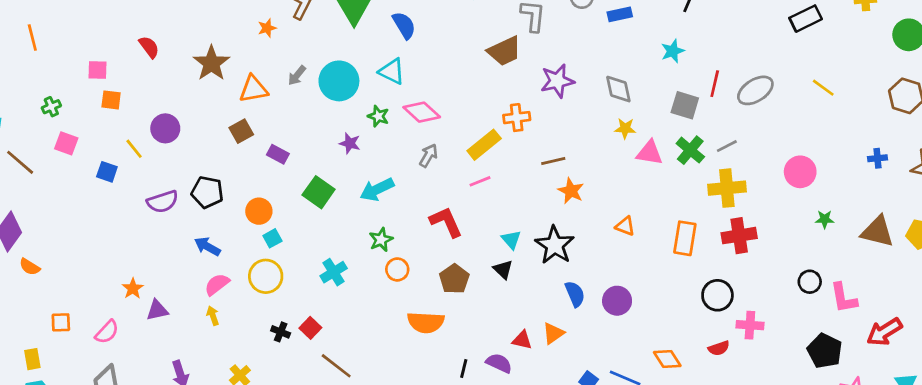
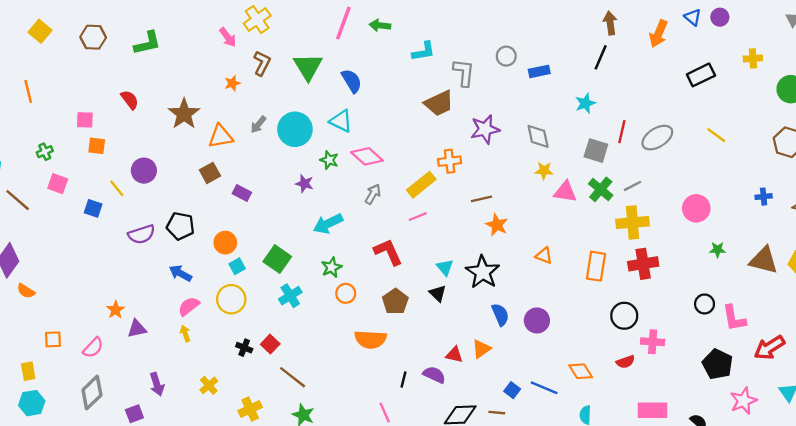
green square: (319, 192) -> (277, 259), moved

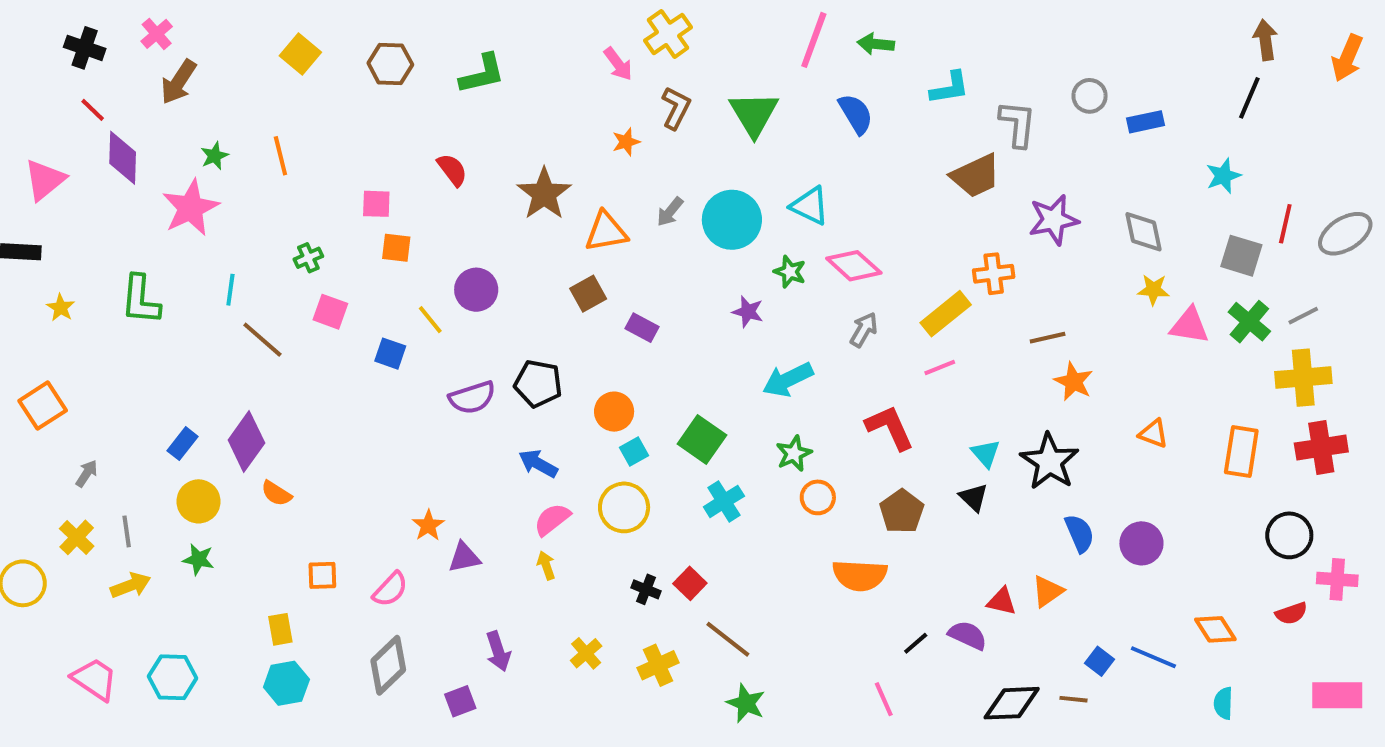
blue semicircle: (352, 81) -> (856, 114), moved
black line: (404, 379) -> (916, 643), turned 35
yellow cross: (250, 409) -> (658, 665), moved

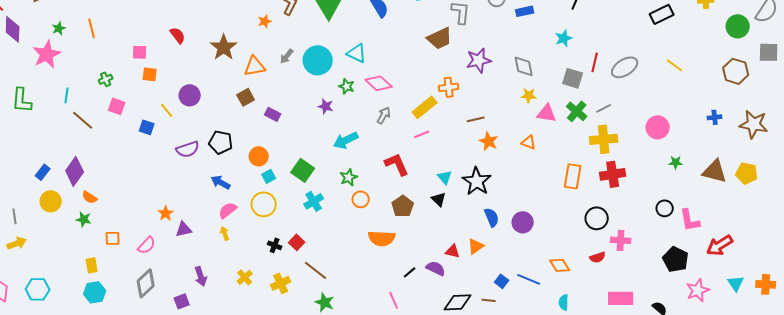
orange triangle: (1153, 434) -> (529, 142), moved
green star: (199, 559) -> (84, 219), moved

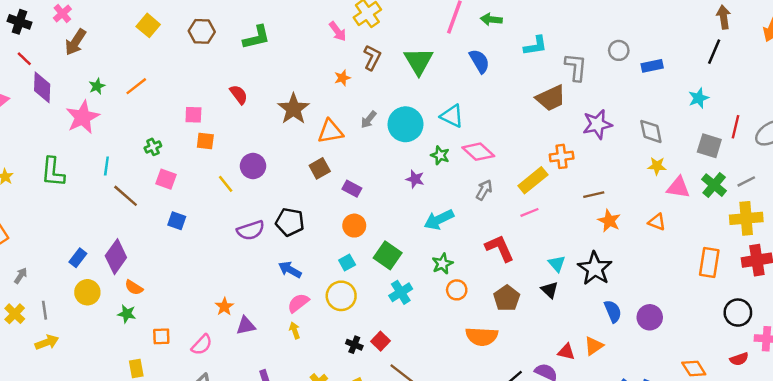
orange line: (92, 28) -> (136, 86), turned 66
blue square: (147, 127) -> (177, 221), moved
orange circle: (259, 156) -> (354, 226), moved

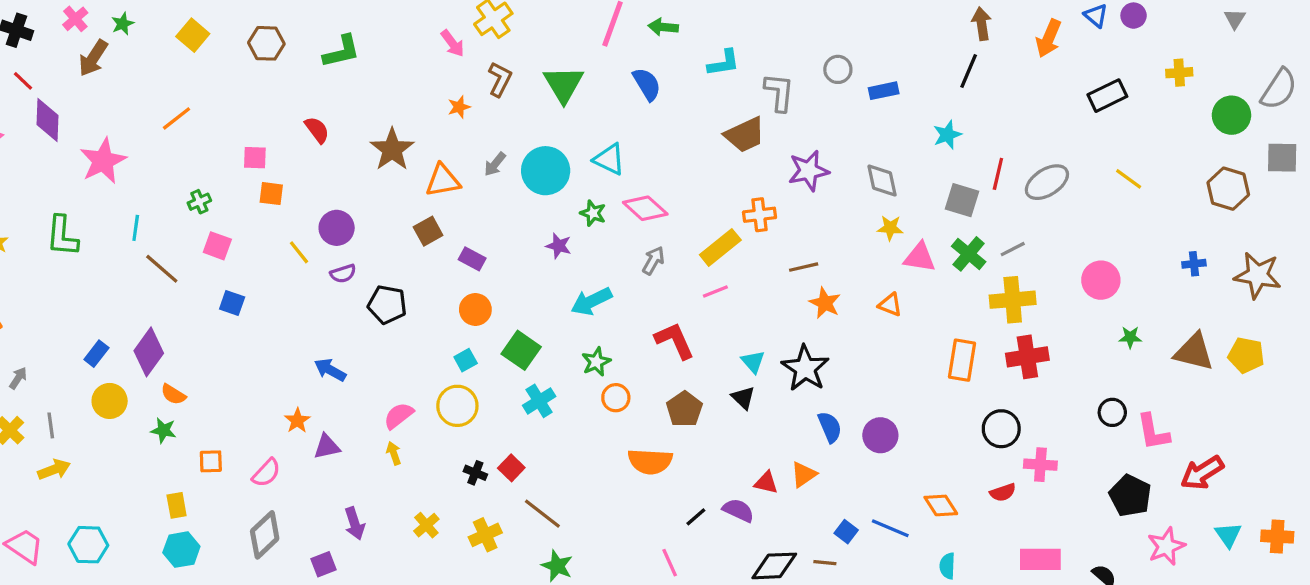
green star: (97, 86) -> (123, 24), moved
purple semicircle: (251, 230) -> (343, 274), moved, size x0.7
blue arrow: (290, 270) -> (330, 370), moved

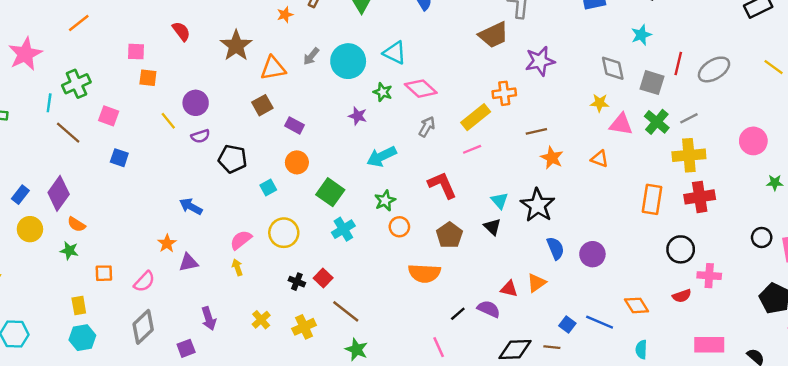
gray diamond: (882, 180) -> (613, 68), moved
green cross: (199, 202) -> (76, 84), moved, size x1.6
cyan square: (466, 360) -> (268, 187), moved

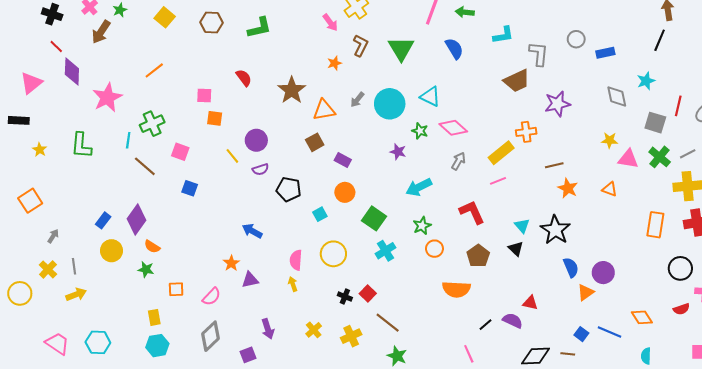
gray diamond: (613, 68) -> (617, 97), moved
pink semicircle: (241, 240) -> (296, 260), turned -48
orange triangle: (536, 283) -> (586, 292), moved

